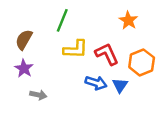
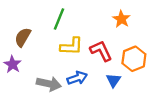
purple star: (24, 68) -> (12, 64), moved
blue arrow: (96, 83) -> (77, 78), moved, turned -36
gray arrow: (38, 95) -> (49, 84), moved, size x1.5

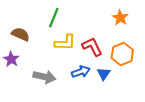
orange star: (121, 19) -> (120, 18), moved
brown semicircle: (23, 37) -> (21, 34), turned 84
blue arrow: (77, 78) -> (81, 72), moved

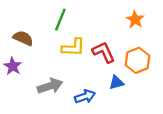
blue arrow: (81, 72) -> (85, 96), moved
blue triangle: (104, 74) -> (116, 82), turned 40
gray arrow: (44, 77) -> (50, 86), turned -30

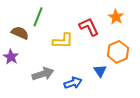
green line: (60, 20) -> (38, 17), moved
red L-shape: (104, 52) -> (89, 27), moved
blue triangle: (116, 82) -> (100, 71), turned -48

